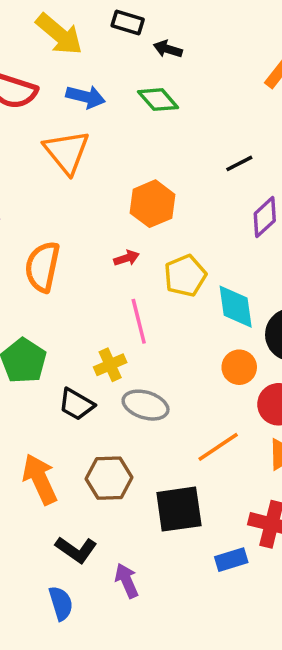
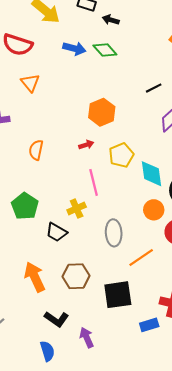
blue arrow: (86, 97) -> (74, 48), moved
orange triangle: (67, 152) -> (30, 83), moved, size x0.7
orange semicircle: (42, 267) -> (36, 150), size x0.7
gray ellipse: (146, 405) -> (114, 233), moved, turned 70

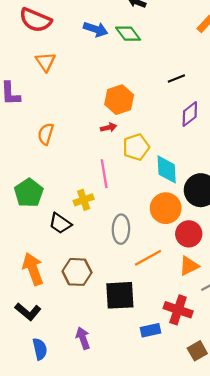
red arrow: (86, 145) -> (109, 128), moved
orange circle: (154, 210) -> (166, 208), size x1.4
black L-shape: (56, 319) -> (28, 312), moved

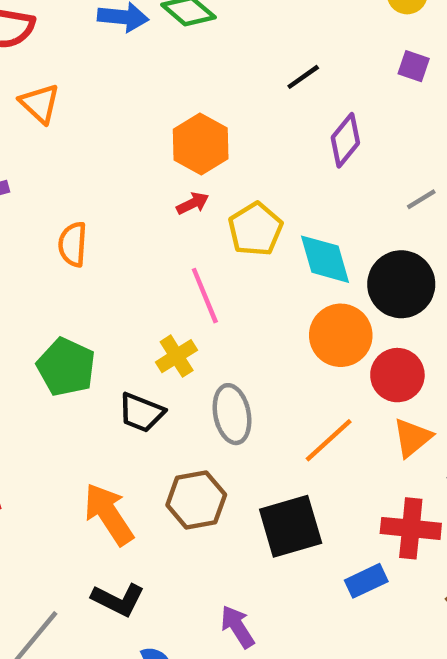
gray ellipse: (121, 229) -> (232, 414), moved

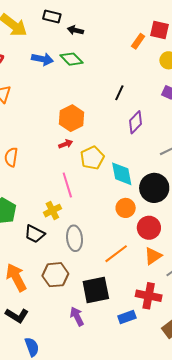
black line: (303, 77) -> (119, 93), turned -35
orange circle: (341, 335) -> (126, 208), size x0.7
purple arrow: (237, 627) -> (77, 316), moved

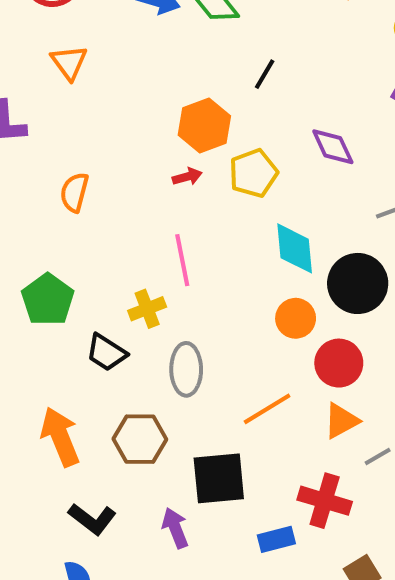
black line: (119, 93) -> (265, 74), moved
purple diamond: (135, 122) -> (333, 147), turned -75
yellow pentagon: (92, 158) -> (253, 173), moved
black L-shape: (17, 315) -> (92, 519), moved

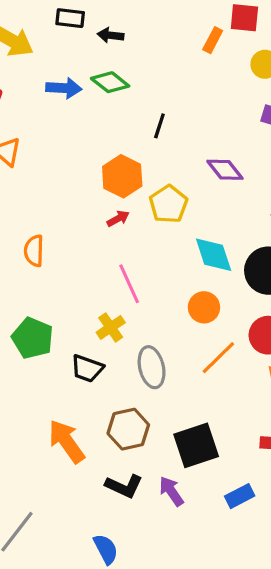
orange circle: (296, 318) -> (204, 307), moved
orange line: (267, 409) -> (218, 358), moved
black L-shape: (92, 519) -> (124, 486), moved
blue rectangle: (276, 539) -> (240, 496), moved

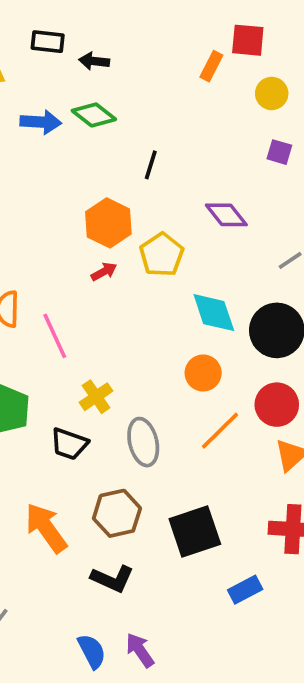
pink line: (129, 284) -> (55, 336), moved
purple arrow: (171, 491) -> (140, 650), moved

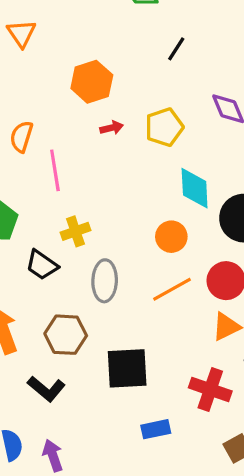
orange hexagon: (108, 223) -> (92, 82), moved

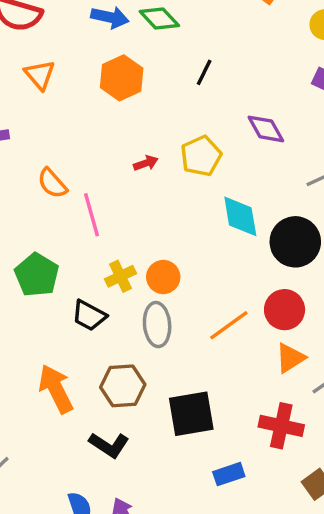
orange hexagon: (92, 82) -> (122, 78), moved
orange semicircle: (21, 137) -> (52, 183), turned -52
orange circle: (171, 237) -> (163, 277), moved

